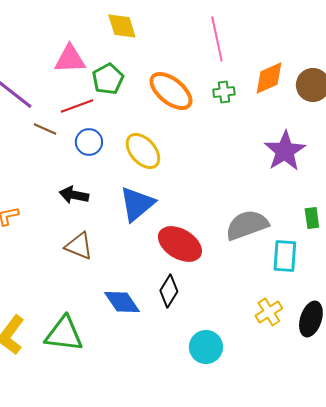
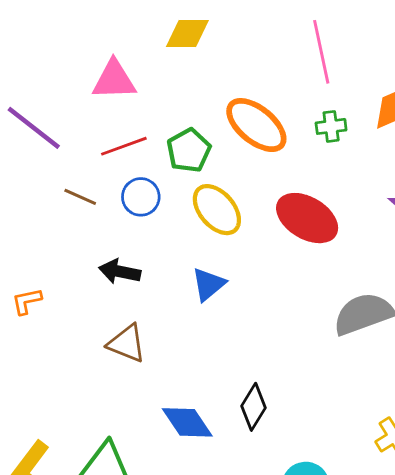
yellow diamond: (122, 26) -> (187, 33), turned -72
green pentagon: (108, 79) -> (189, 150), moved
brown line: (45, 129) -> (80, 197), moved
blue triangle: (137, 204) -> (208, 284), size x0.7
red ellipse: (180, 244) -> (307, 218), moved

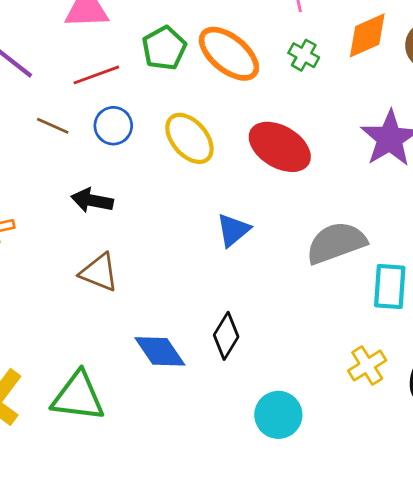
green cross: (331, 126) -> (304, 55), turned 36
green pentagon: (189, 150) -> (164, 48), moved
blue triangle: (208, 284) -> (233, 230), moved

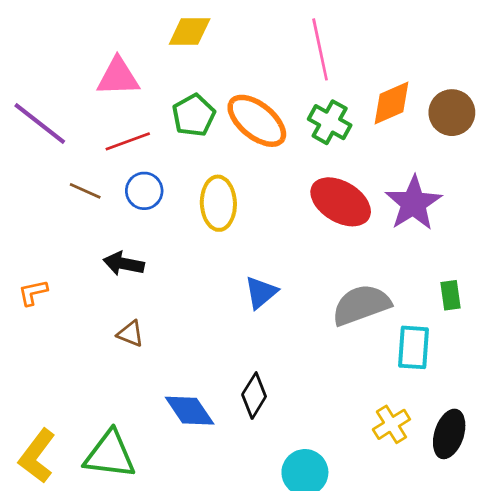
green cross: (304, 55) -> (330, 122), size x1.4
yellow ellipse: (189, 138) -> (218, 203), turned 39
red ellipse: (280, 147) -> (341, 202), moved
brown triangle: (99, 272) -> (130, 334), size x0.7

